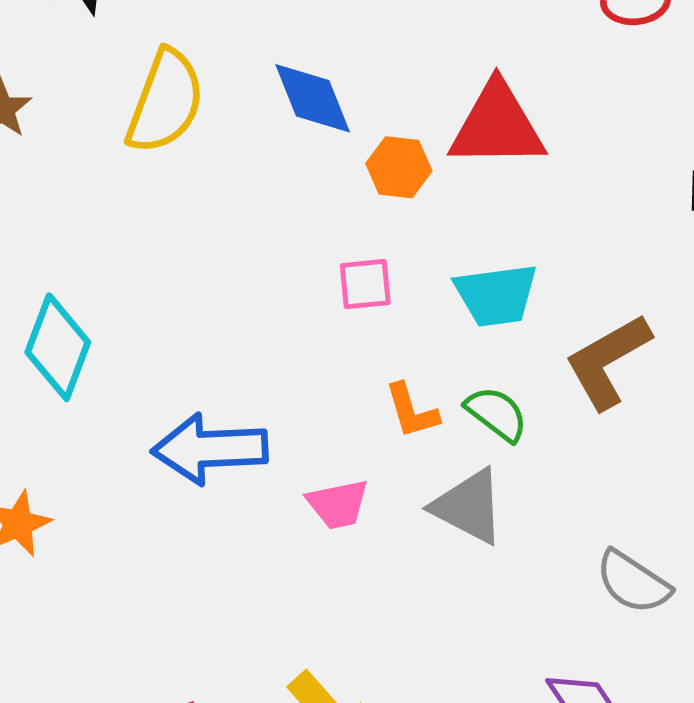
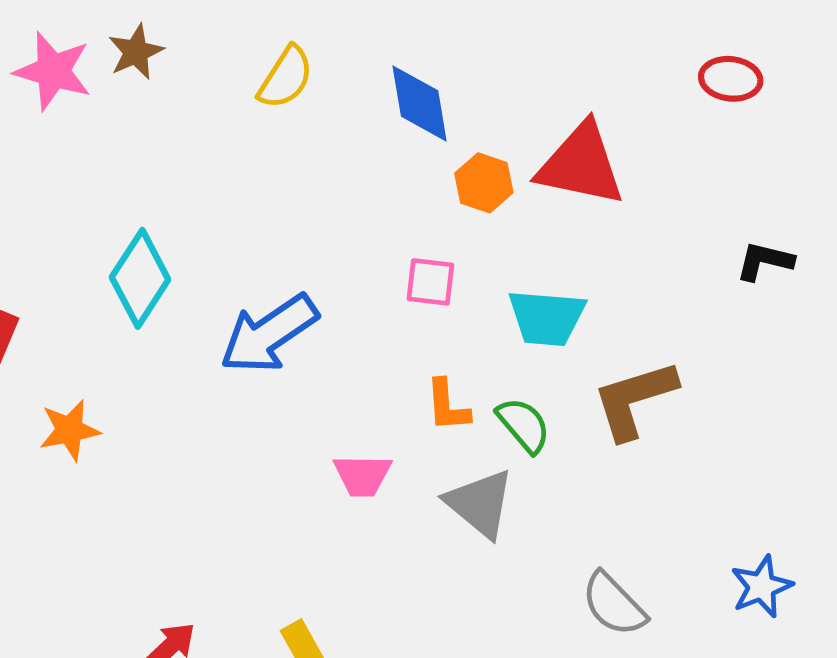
yellow semicircle: (165, 102) -> (286, 77), size x0.7
blue arrow: (210, 449) -> (269, 334), moved, turned -44

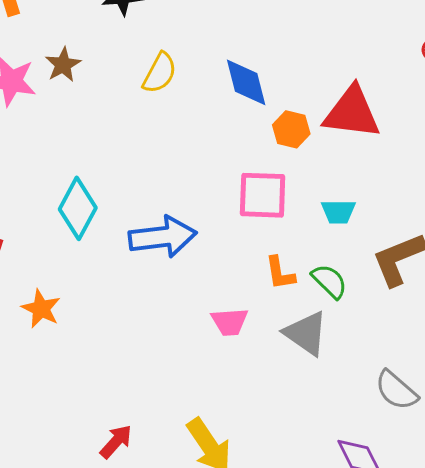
pink square: (430, 282) -> (263, 195), size x1.6
cyan trapezoid: (547, 318) -> (338, 212), size x0.7
blue arrow: (269, 334) -> (163, 237), turned -148
orange star: (70, 430) -> (41, 309), turned -30

